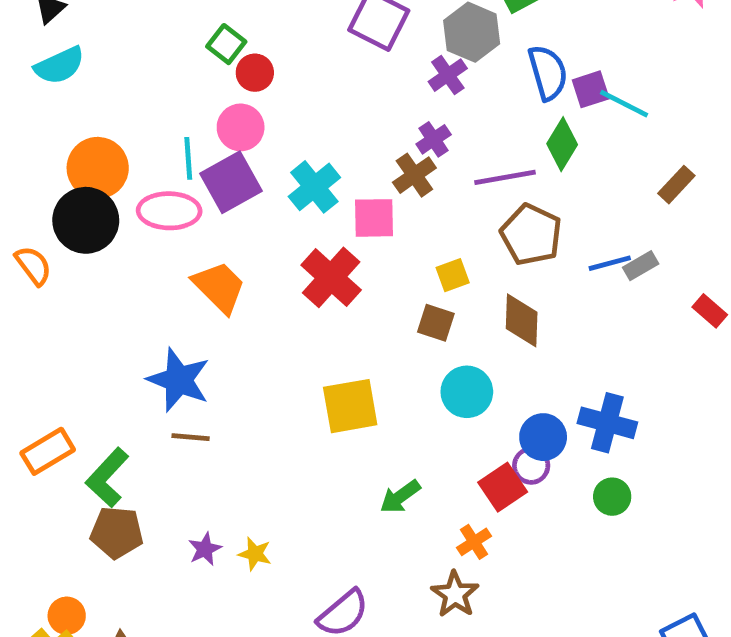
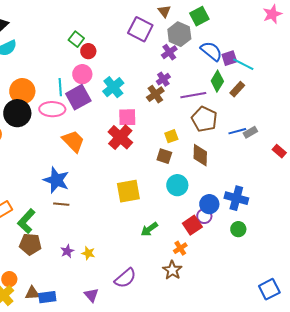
blue semicircle: (548, 73) -> (211, 51), turned -35
brown rectangle: (676, 185) -> (237, 89), moved
cyan cross: (314, 187) -> (113, 87), moved
pink square: (374, 218) -> (127, 117), moved

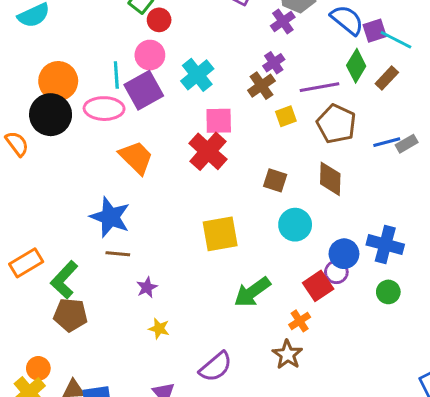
yellow square: (171, 136) -> (286, 116), moved
green arrow: (149, 229) -> (252, 292), size x1.4
purple star: (67, 251) -> (147, 287), moved

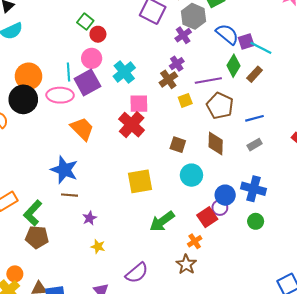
gray rectangle: (407, 144) -> (255, 145), moved

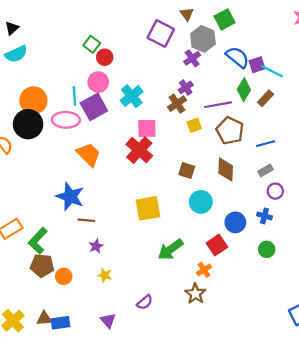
blue cross: (254, 189) -> (264, 216), size x0.6
brown line: (70, 195) -> (86, 220), moved
purple circle: (220, 208) -> (275, 191), moved
purple semicircle: (137, 273) -> (145, 302), size x0.7
orange circle: (15, 274) -> (64, 276), moved

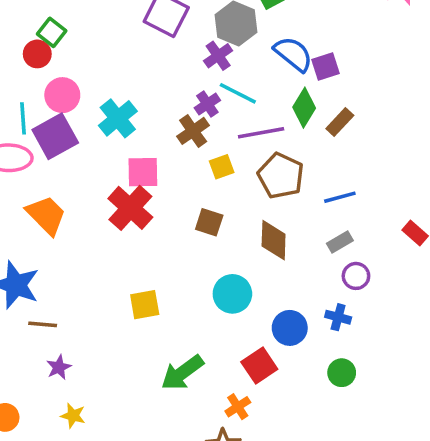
red circle: (105, 57) -> (37, 54), moved
cyan line: (272, 71) -> (238, 93), moved
brown square: (187, 171) -> (209, 222), moved
yellow square: (148, 208) -> (145, 305), size x0.7

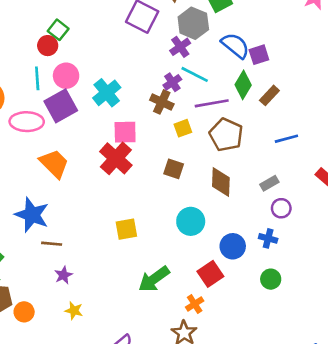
cyan line: (23, 118) -> (37, 78), moved
brown cross: (193, 131) -> (162, 102), turned -30
blue line: (340, 197) -> (286, 139), moved

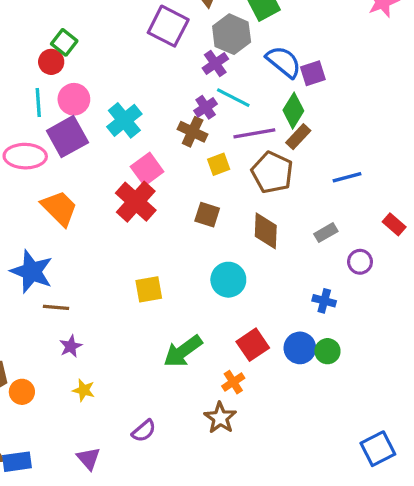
brown rectangle: (269, 95) -> (298, 137), moved
pink square: (125, 132) -> (147, 169), turned -35
purple circle: (281, 208) -> (360, 262), moved
blue circle: (233, 246) -> (300, 348), moved

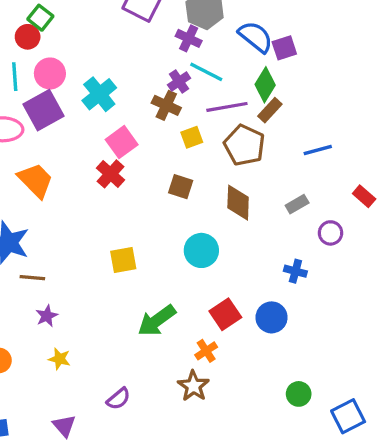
purple cross: (215, 63) -> (189, 38), turned -30
red cross: (136, 202) -> (110, 174), size x0.7
green circle: (327, 351) -> (299, 394), moved

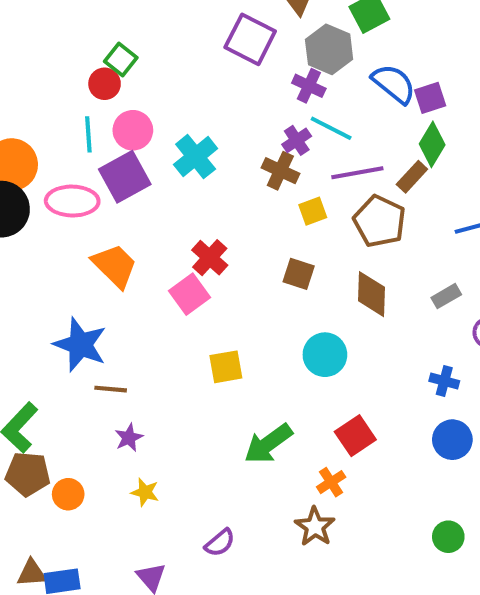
green diamond: (265, 85) -> (432, 144), moved
pink square: (122, 142) -> (189, 294), moved
blue circle: (272, 317) -> (452, 440), moved

